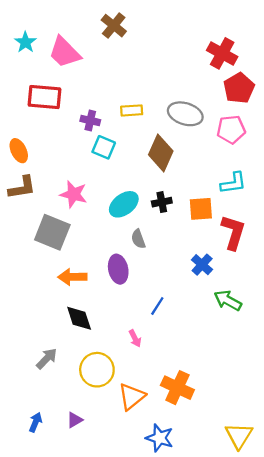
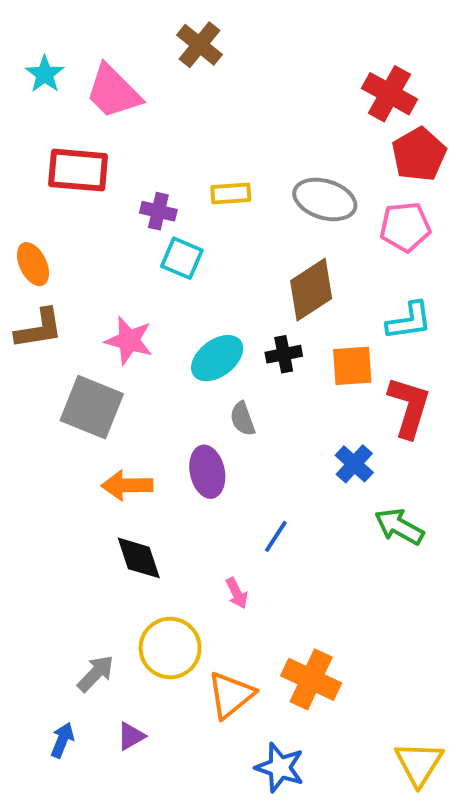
brown diamond: (161, 153) -> (311, 290), moved, turned 33
gray arrow: (47, 359) -> (96, 673), moved

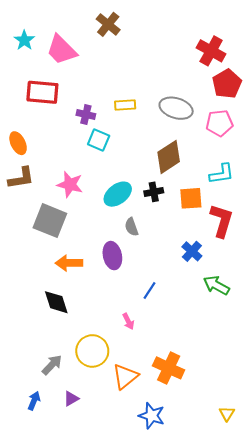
black diamond: (139, 558) -> (56, 302), moved
yellow triangle: (419, 764) -> (227, 414), size x0.6

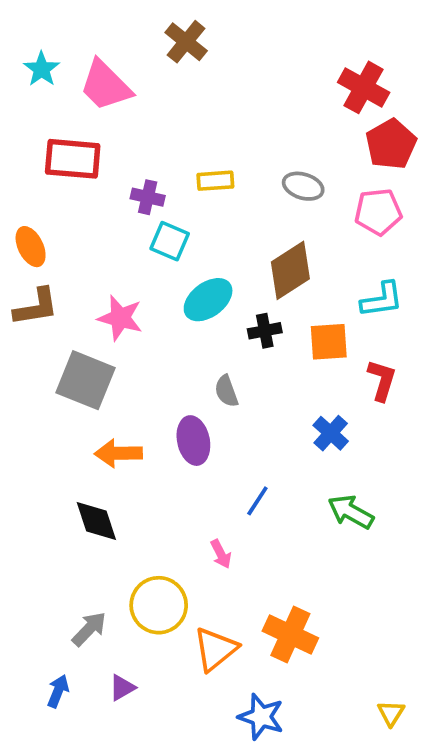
gray ellipse: (176, 108) -> (303, 186), size x0.7
cyan ellipse: (118, 194) -> (208, 300), moved
red L-shape: (222, 221) -> (382, 380), size x0.7
green arrow: (216, 285) -> (351, 512), moved

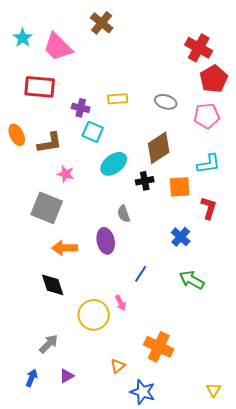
brown L-shape: (36, 307) -> (50, 143), moved
pink star: (120, 318) -> (66, 174), size x0.7
yellow circle: (159, 605) -> (94, 315), moved
orange triangle: (215, 649) -> (118, 366), moved, size x0.6

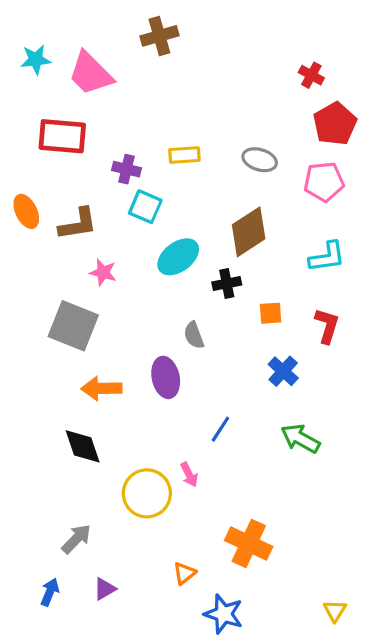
brown cross: (102, 23) -> (159, 36), turned 35
cyan star: (23, 38) -> (36, 59), turned 30
red cross: (199, 48) -> (311, 75), size x0.6
orange square: (180, 187) -> (271, 313), moved, size x0.7

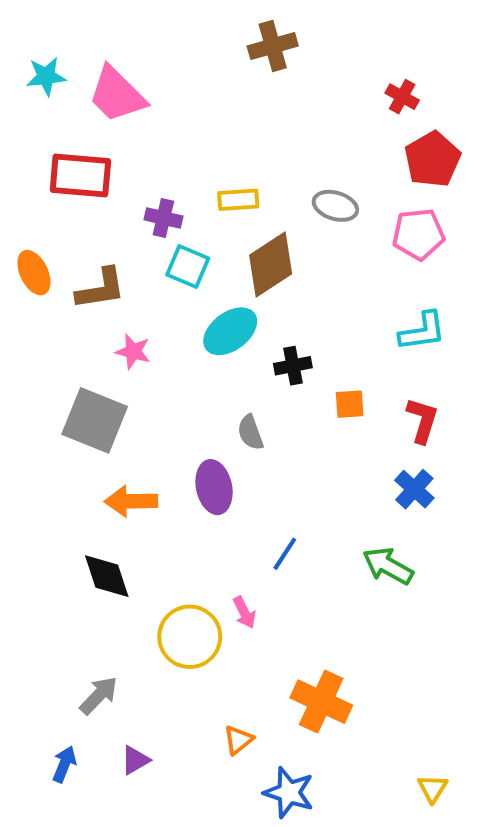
brown cross: (159, 36) -> (273, 46), moved
brown diamond: (249, 232) -> (271, 265), moved
blue cross: (283, 371) -> (414, 489), moved

